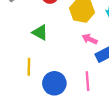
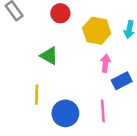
pink arrow: (90, 39) -> (105, 63), turned 72

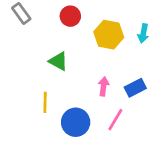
pink arrow: (105, 63) -> (103, 86), moved
pink line: (103, 111) -> (115, 120), turned 35

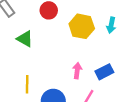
green triangle: (58, 61) -> (25, 39), moved

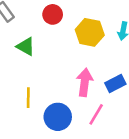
pink arrow: (77, 71) -> (85, 82), size x1.5

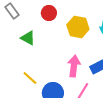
yellow line: (28, 98) -> (30, 78), turned -49

